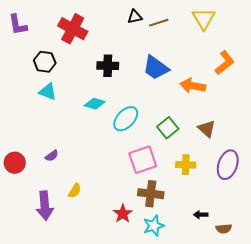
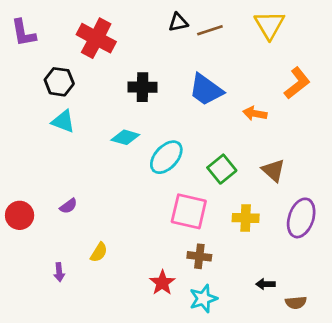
orange arrow: (193, 86) -> (255, 114), size x0.7
pink square: (143, 160) -> (189, 211), turned 32
brown cross: (151, 194) -> (199, 256), size x0.7
purple arrow: (45, 206) -> (59, 272), size x0.5

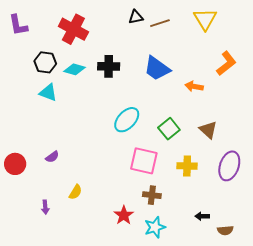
cyan diamond: (125, 137) -> (74, 69), moved

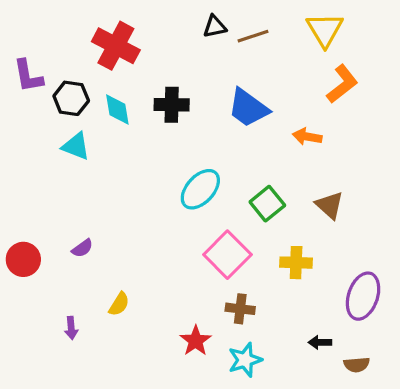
purple L-shape: (18, 25) -> (28, 76), moved
orange L-shape: (226, 63) -> (342, 84), moved
cyan diamond: (74, 69) -> (117, 109), turned 65
pink square: (144, 161) -> (227, 255), turned 32
purple ellipse: (229, 166) -> (363, 296), moved

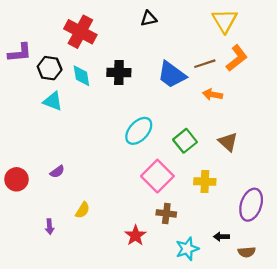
brown line: (253, 36) -> (205, 64), moved
purple L-shape: (28, 76) -> (20, 53), turned -85
cyan star: (245, 360) -> (187, 249), moved

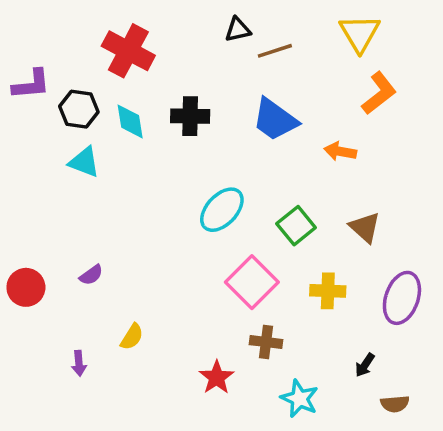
brown line: (205, 64) -> (275, 51), moved
purple ellipse: (251, 205) -> (402, 298), moved
black arrow: (221, 237) -> (365, 365), moved, turned -56
cyan star: (187, 249) -> (300, 399), turned -30

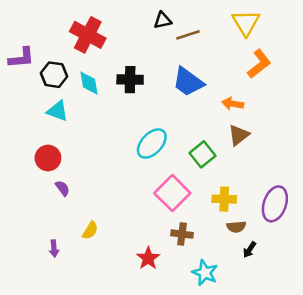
brown triangle: (365, 227) -> (239, 135), moved, turned 40
purple semicircle: (91, 275) -> (62, 188), turned -91
red circle: (26, 287) -> (48, 158), moved
brown semicircle: (395, 404) -> (236, 227), moved

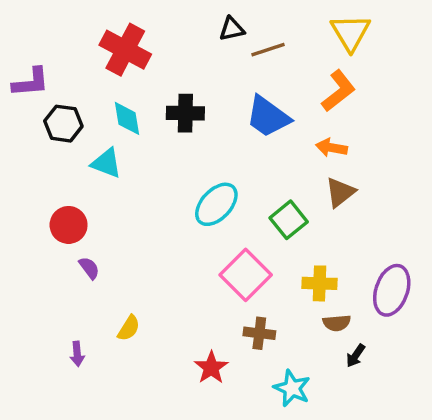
orange L-shape: (259, 64) -> (338, 91), moved
black hexagon: (54, 75) -> (63, 124), moved
cyan triangle: (58, 111) -> (106, 163), moved

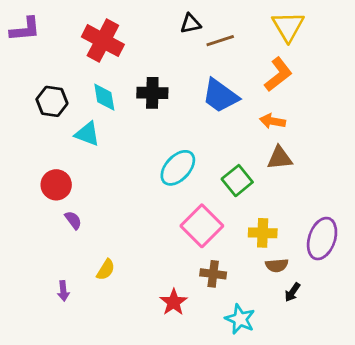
purple L-shape: (31, 82) -> (25, 29), moved
brown triangle: (340, 192) -> (280, 158), turned 32

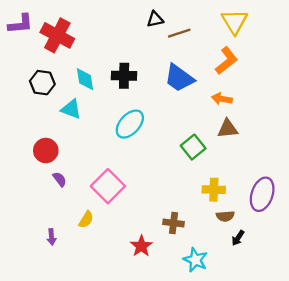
red cross: (103, 41) -> (57, 35), moved
cyan ellipse: (178, 168) -> (130, 124), moved
pink square: (202, 226) -> (108, 186), moved

